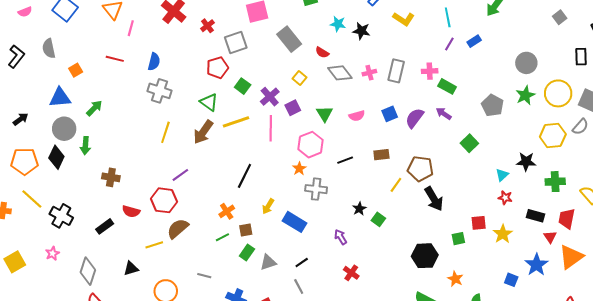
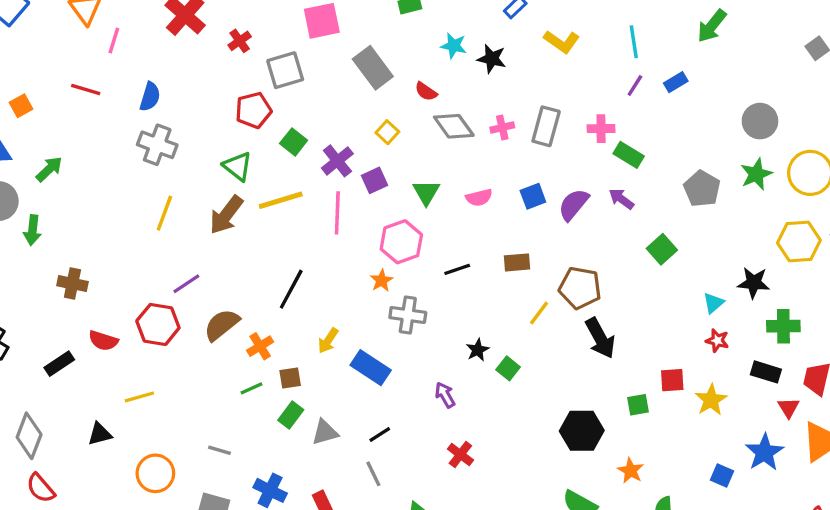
green cross: (555, 182) -> (783, 326), moved
brown semicircle: (178, 229) -> (222, 325), moved

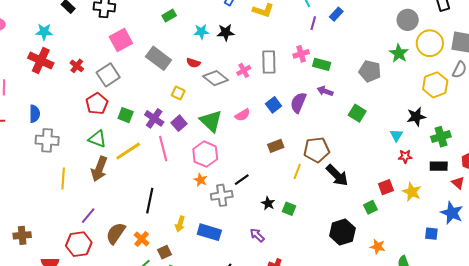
gray circle: (760, 121) -> (408, 20), moved
green triangle: (426, 192) -> (211, 121), size x1.4
black line: (457, 269) -> (242, 180), moved

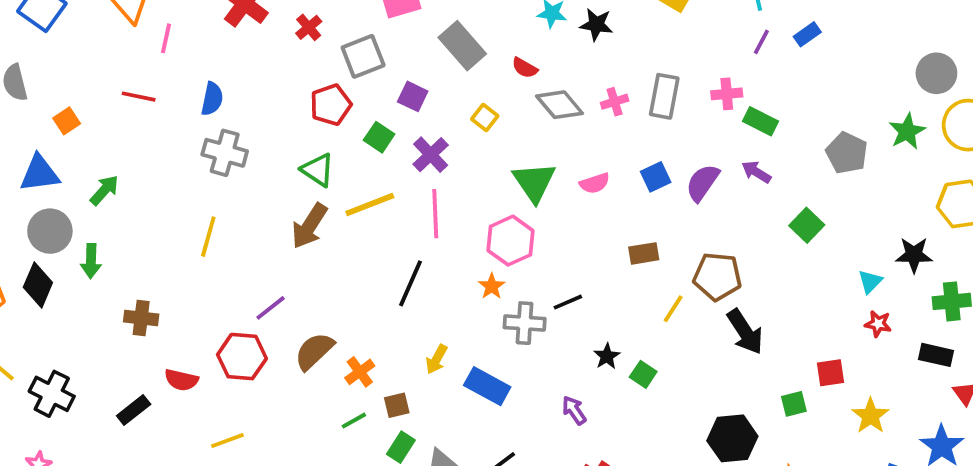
purple square: (179, 123) -> (413, 96), moved, turned -35
yellow line: (63, 179) -> (208, 237), moved
yellow star: (412, 192) -> (870, 416), moved
black line: (150, 201) -> (411, 283), moved

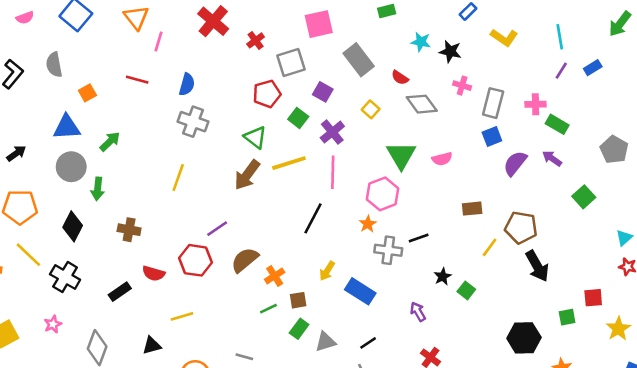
pink cross: (615, 102) -> (462, 86), moved, turned 30
blue square: (656, 177) -> (492, 137), moved
black diamond: (38, 285) -> (73, 226), moved

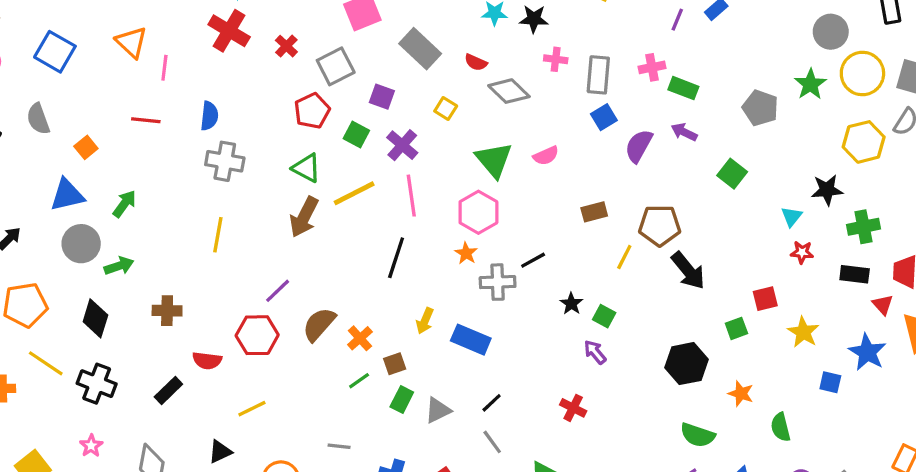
green arrow: (98, 189) -> (119, 266), turned -105
purple arrow: (418, 312) -> (595, 352), moved

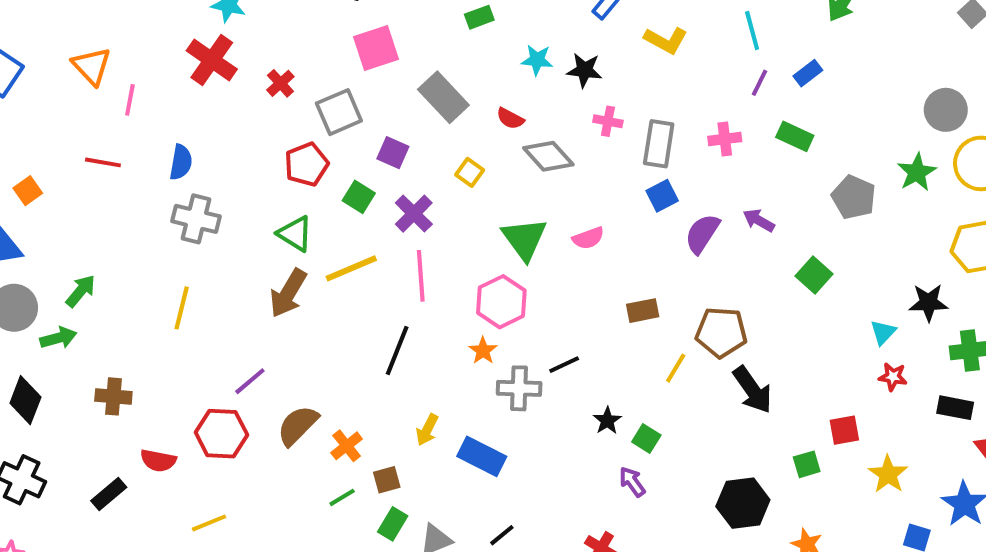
green rectangle: (683, 88) -> (795, 136), moved
green arrow: (124, 204) -> (81, 291), moved

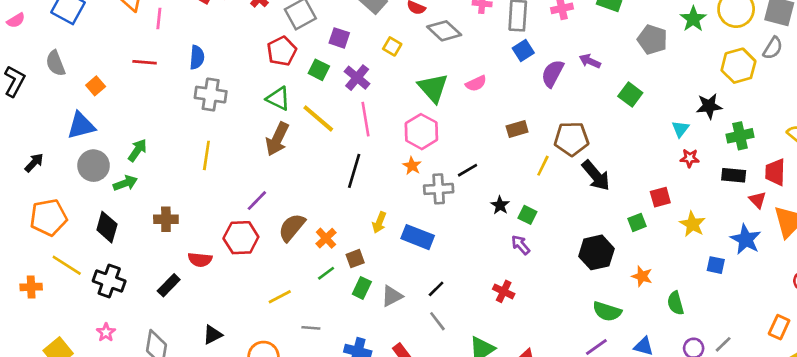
yellow line: (351, 268) -> (318, 118), turned 69
yellow line: (209, 523) -> (280, 297), moved

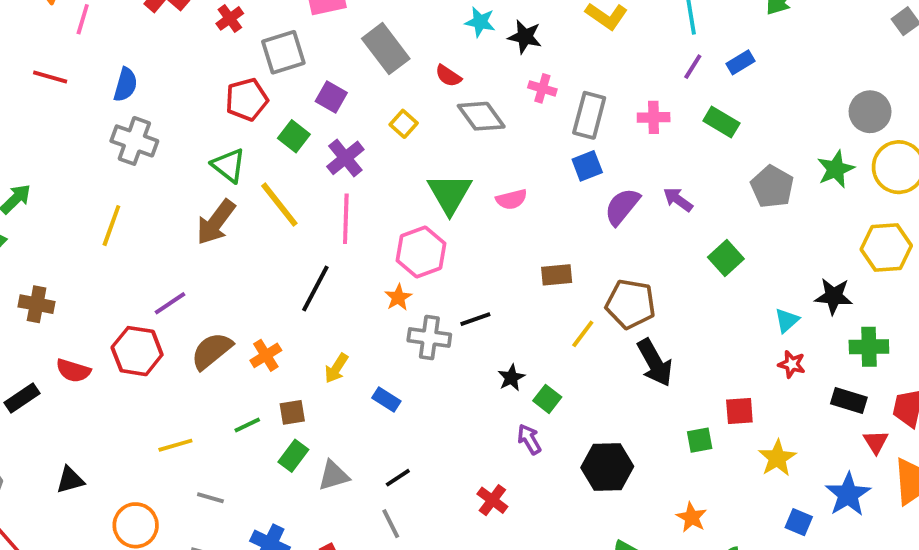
blue rectangle: (418, 237) -> (386, 399), size x0.6
orange cross: (326, 238) -> (266, 355), moved
black hexagon: (596, 252) -> (607, 467), moved

